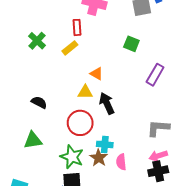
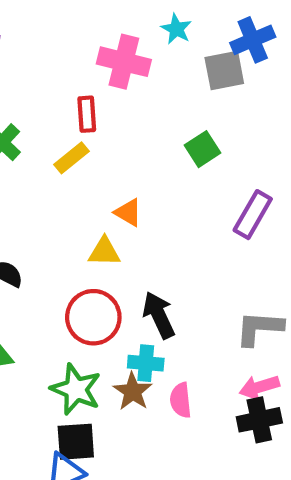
green square: (131, 44) -> (202, 149), turned 35
black arrow: (107, 103) -> (159, 315), moved

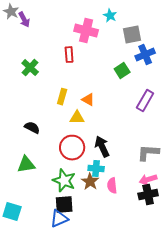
blue cross: (253, 40) -> (145, 55), moved
yellow rectangle: (71, 158) -> (62, 97), moved, turned -35

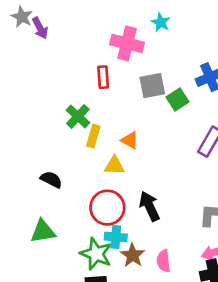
gray square: (132, 35) -> (152, 86), moved
green cross: (30, 68) -> (78, 116), moved
cyan cross: (96, 169) -> (116, 237), moved

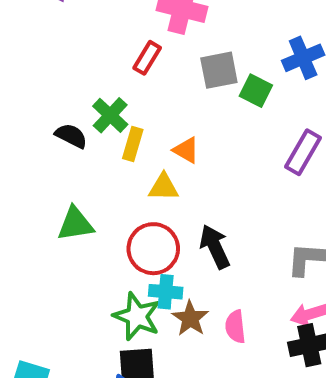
red rectangle: (103, 77) -> (147, 58), turned 35
green square: (178, 100) -> (256, 91), turned -30
black semicircle: (51, 180) -> (71, 136), moved
green triangle: (43, 231) -> (75, 224), moved

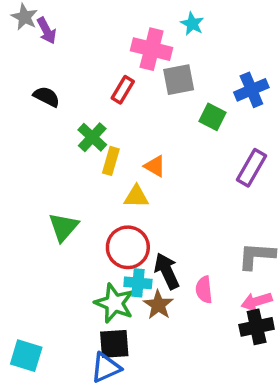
gray square: (219, 70) -> (179, 80), moved
black semicircle: (71, 136) -> (47, 97), moved
green triangle: (75, 224) -> (63, 227), turned -40
black arrow: (215, 247) -> (167, 271), moved
pink semicircle: (235, 327) -> (204, 290), moved

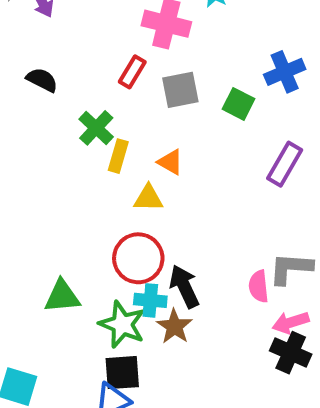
gray square: (179, 80) -> (180, 90), moved
green triangle: (63, 227) -> (62, 296), moved, turned 44
pink semicircle: (204, 290) -> (259, 286), moved
black cross: (257, 327) -> (291, 353), turned 36

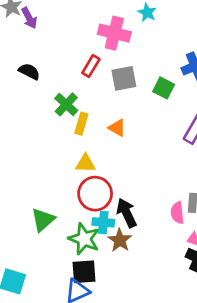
yellow triangle: (148, 198) -> (85, 163), moved
green triangle: (62, 296) -> (43, 220), turned -36

